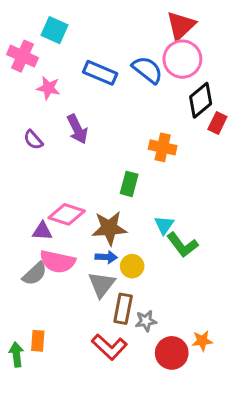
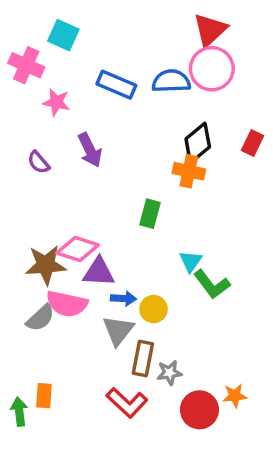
blue semicircle: (147, 70) -> (171, 81), turned -40
black diamond: (201, 100) -> (198, 143), moved
brown star: (109, 228) -> (46, 265), moved
purple triangle: (42, 231) -> (99, 272), moved, size x1.4

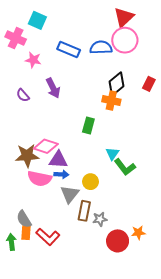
blue arrow: (123, 298) -> (61, 174), moved
gray semicircle: (40, 318) -> (24, 219), moved, turned 102
red L-shape: (127, 403) -> (48, 237), moved

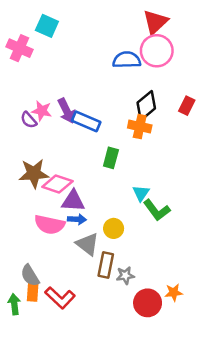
blue rectangle: (69, 50) -> (86, 121), moved
pink star: (33, 60) -> (42, 111), moved
brown star: (27, 156) -> (34, 174), moved
gray triangle: (70, 194) -> (87, 244), turned -30

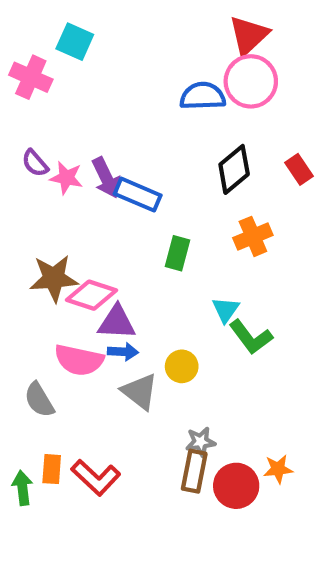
red rectangle: (187, 106) -> (299, 169), turned -60
purple semicircle: (29, 120) -> (35, 163), moved
orange cross: (140, 127) -> (253, 236), moved, turned -35
brown rectangle: (106, 265) -> (194, 471), moved
gray semicircle: (30, 275) -> (39, 400), moved

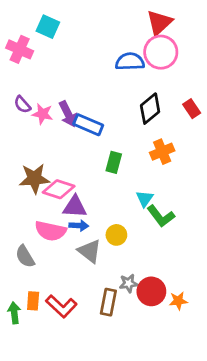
brown rectangle: (194, 471) -> (108, 302), moved
red circle: (236, 486) -> (151, 291), moved

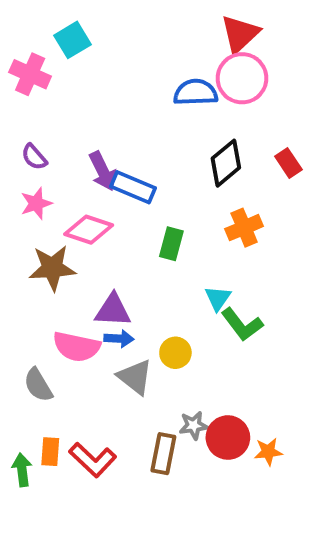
cyan square: (48, 27) -> (72, 40), turned 35
pink star: (43, 114) -> (36, 203), moved, turned -30
pink diamond: (59, 189) -> (89, 230), moved

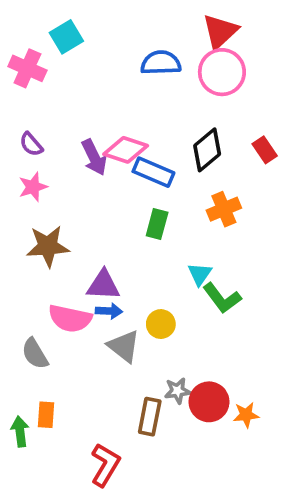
blue semicircle: (196, 92) -> (161, 63), moved
blue rectangle: (133, 187) -> (153, 172), moved
pink diamond: (89, 230) -> (126, 150), moved
red L-shape: (93, 460) -> (105, 465), moved, turned -102

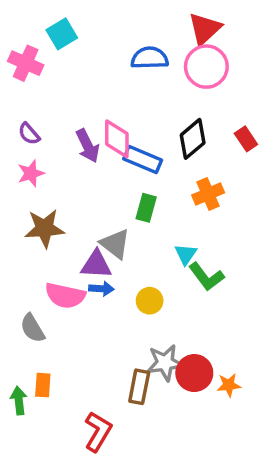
pink diamond: (126, 150) -> (117, 139), turned 72
gray triangle: (124, 346) -> (115, 244), moved
gray star: (177, 391) -> (165, 363), size x1.5

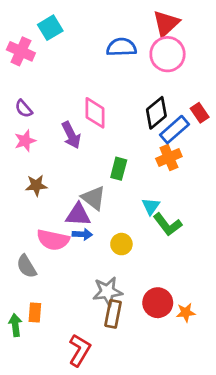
purple arrow: (88, 146) -> (71, 135), moved
blue rectangle: (143, 160) -> (174, 130), moved, turned -64
brown star: (45, 228) -> (36, 185), size x0.7
gray star: (165, 363) -> (107, 292), moved

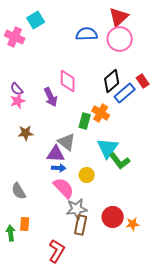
purple semicircle: (24, 109) -> (17, 89), moved
orange cross: (169, 157) -> (101, 113), moved, turned -36
cyan triangle: (151, 206) -> (108, 148), size x1.6
pink semicircle: (53, 240) -> (64, 188), moved, turned -145

